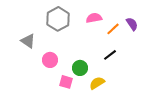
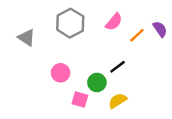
pink semicircle: (94, 18) -> (114, 22), turned 140
gray triangle: (28, 41) -> (27, 38), moved
black line: (110, 55) -> (118, 67), moved

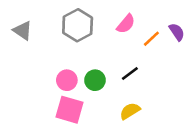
gray triangle: (27, 38) -> (23, 31), moved
green circle: (97, 83) -> (95, 80), moved
pink square: (80, 99) -> (70, 110), moved, size x1.5

